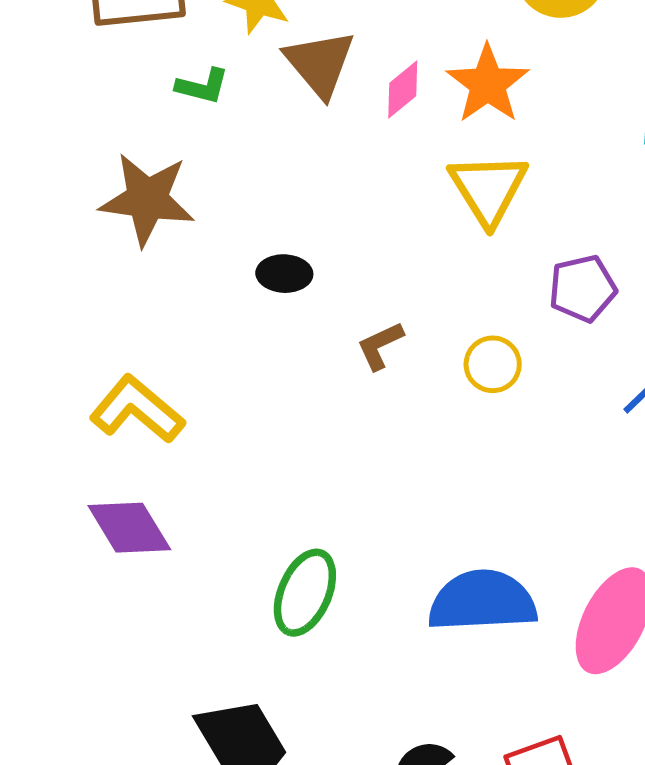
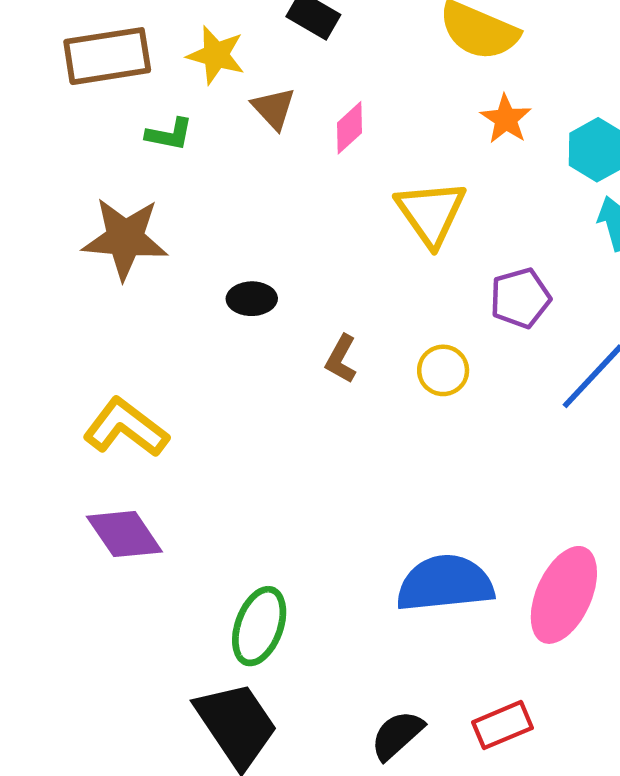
brown triangle: (320, 64) -> (274, 108), size x0.7
orange star: (488, 84) -> (506, 119), moved, size x0.7
brown L-shape: (380, 346) -> (341, 359), turned -33
green ellipse: (305, 593) -> (259, 626), moved

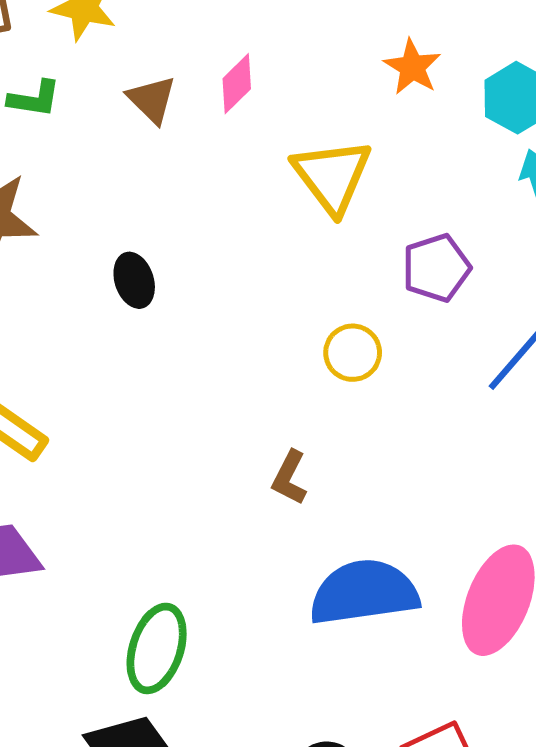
brown triangle: (274, 108) -> (152, 100), moved
black ellipse: (252, 299) -> (134, 280), turned 75
brown L-shape: (341, 359) -> (290, 478), moved

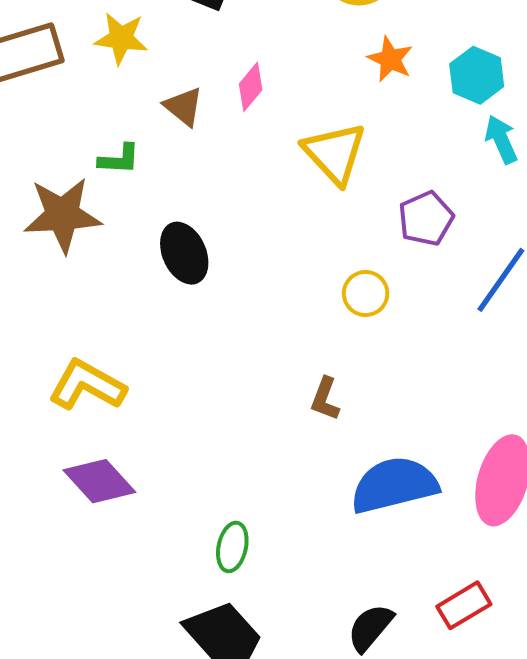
green L-shape: (34, 99) -> (119, 159), moved
black ellipse: (134, 280) -> (184, 253), size x1.4
green ellipse: (157, 648) -> (232, 547), size x0.7

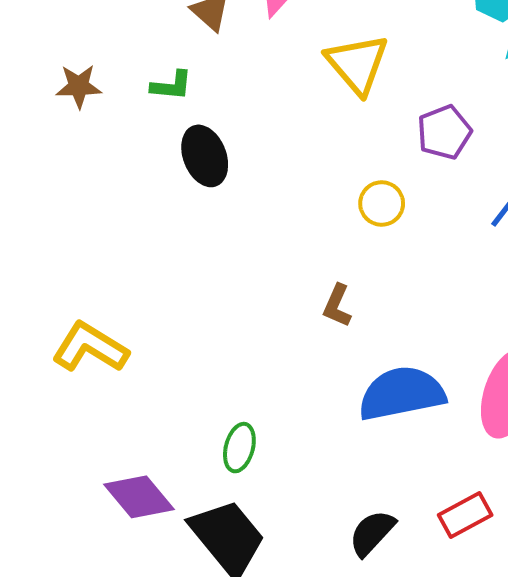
green L-shape: (119, 159) -> (172, 86), moved
brown star: (62, 215) -> (79, 86), moved, size x0.6
yellow L-shape: (87, 385) -> (90, 347), moved
purple diamond: (99, 481) -> (139, 497), moved

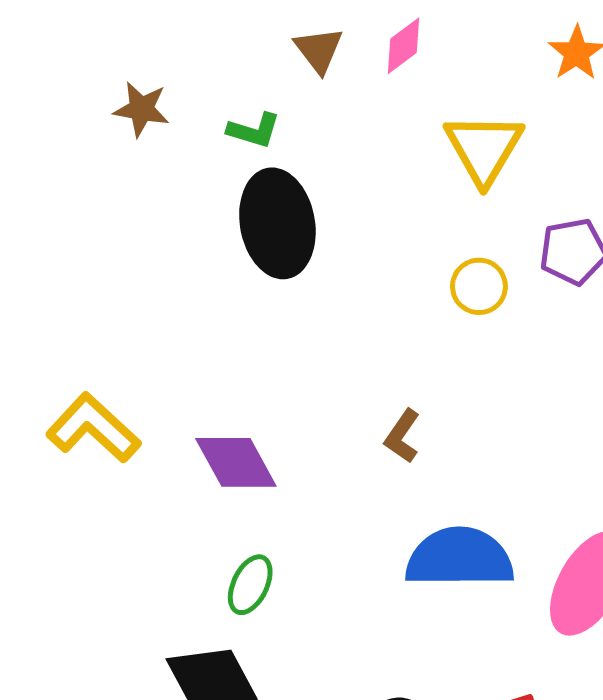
black ellipse: (205, 156) -> (277, 223), size x1.4
yellow circle: (382, 203) -> (479, 286), moved
purple diamond: (139, 497) -> (236, 462), moved

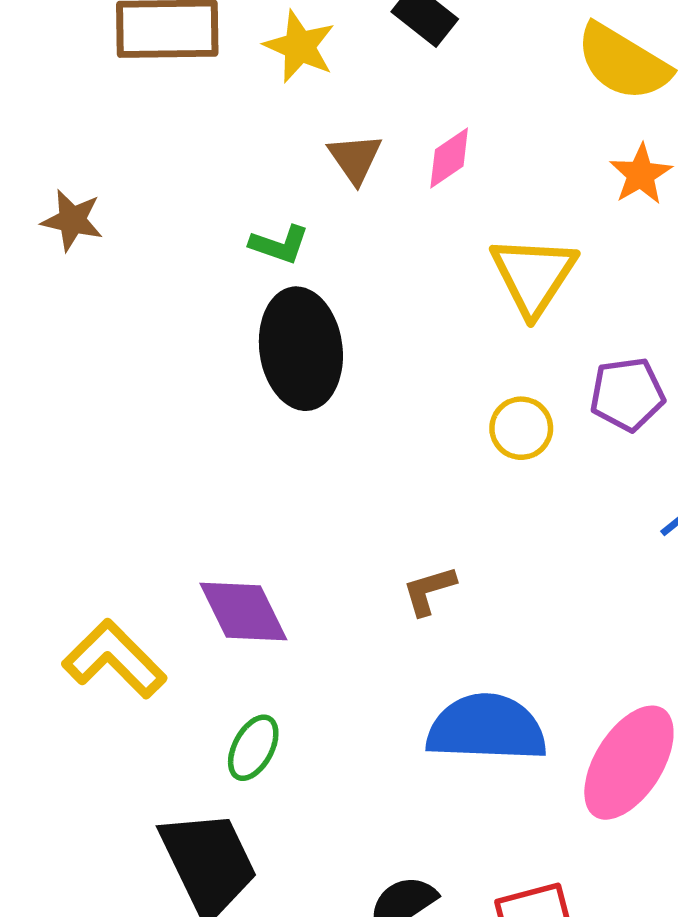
brown star: (141, 109) -> (72, 220), moved
yellow L-shape: (93, 428) -> (114, 659), moved
brown L-shape: (402, 436) -> (429, 590), turned 36

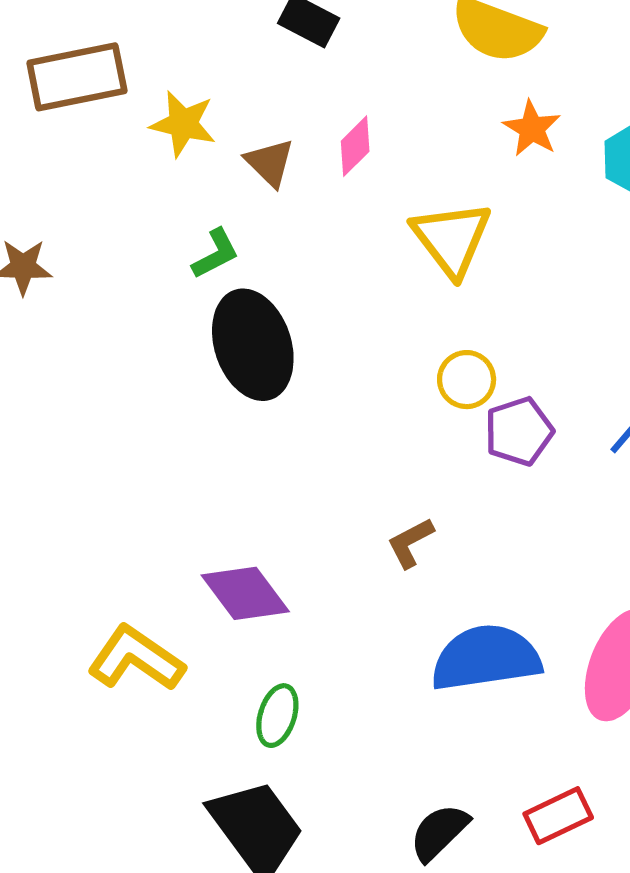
yellow star: (300, 46) -> (183, 124), moved
green L-shape: (279, 244) -> (216, 254), turned -36
purple pentagon: (627, 394) -> (519, 431), moved

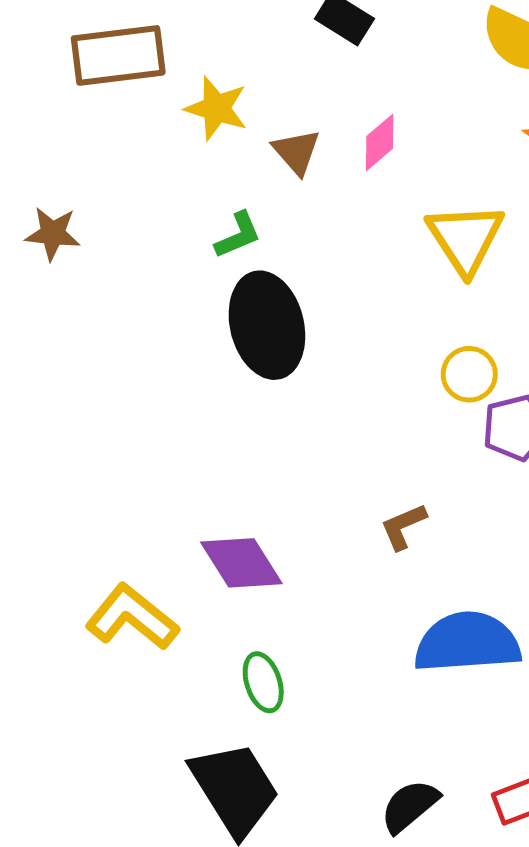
green ellipse: (277, 716) -> (263, 682), turned -40

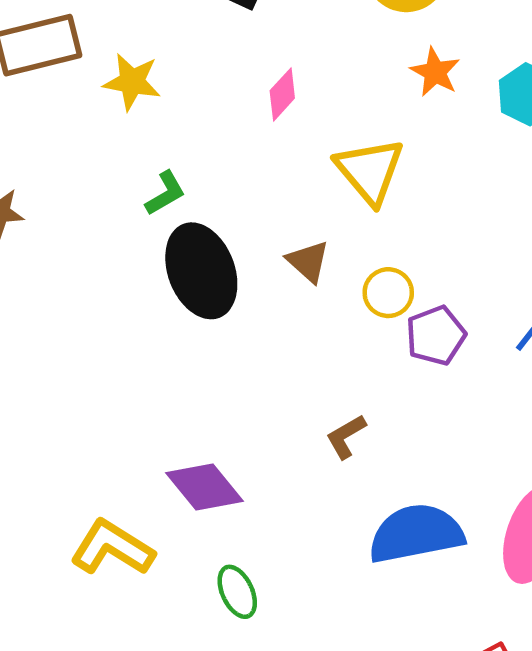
brown triangle: (297, 152) -> (308, 261), moved

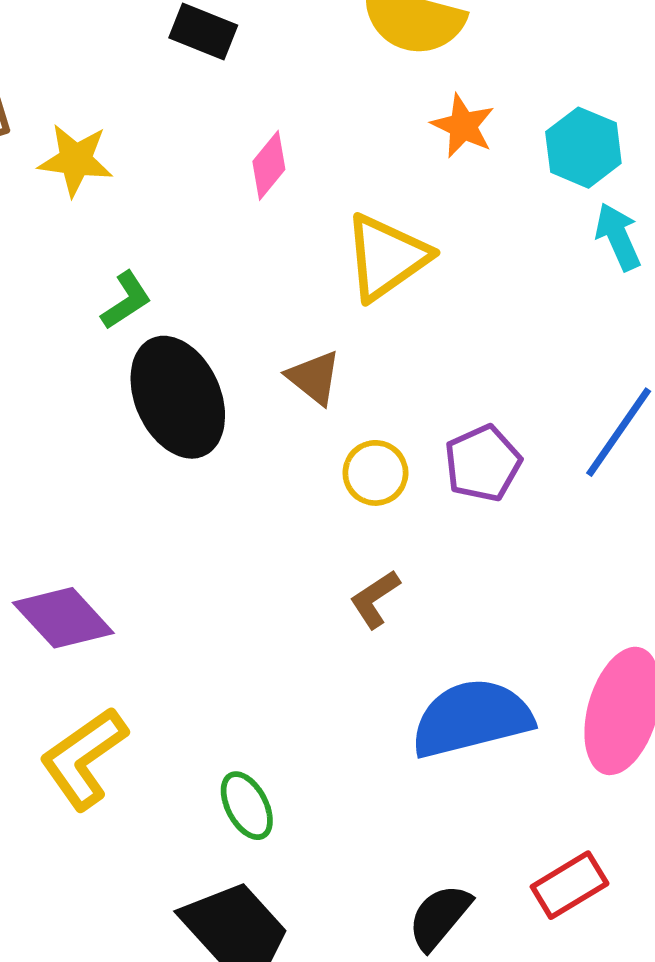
yellow triangle: (370, 171) -> (386, 257), turned 38
yellow circle: (388, 293) -> (375, 473), moved
purple diamond: (205, 487) -> (63, 618), moved
yellow L-shape: (112, 548) -> (84, 758), turned -64

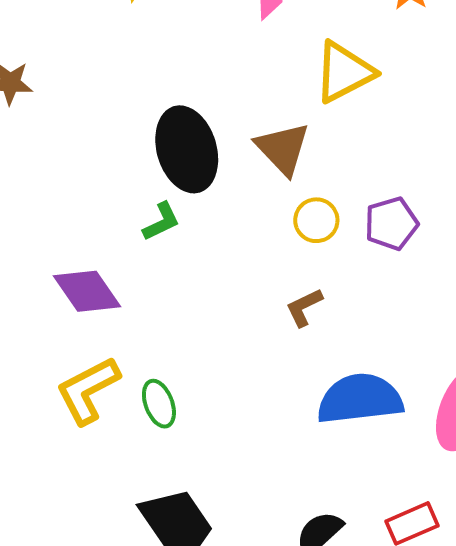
green L-shape: (126, 300) -> (161, 222), moved
brown triangle: (314, 378) -> (283, 149), size x1.4
green ellipse: (247, 806) -> (159, 404), moved

